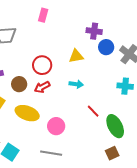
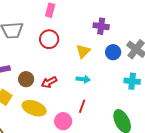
blue circle: (106, 47) -> (113, 52), moved
yellow triangle: (76, 56) -> (83, 51), turned -35
red circle: (42, 65) -> (49, 39), moved
red line: (93, 111) -> (82, 106), moved, turned 64

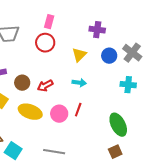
pink rectangle: (50, 10) -> (49, 22), moved
pink circle: (63, 121) -> (59, 114), moved

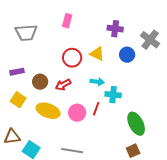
red circle: (45, 43) -> (72, 58), moved
gray cross: (132, 53) -> (150, 40), moved
yellow triangle: (79, 55) -> (97, 54), turned -49
cyan cross: (128, 85) -> (113, 95), moved

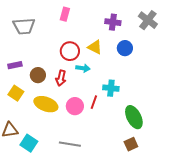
gray cross: (150, 40) -> (148, 20), moved
cyan arrow: (97, 82) -> (83, 68), moved
red arrow: (63, 85) -> (61, 78), turned -49

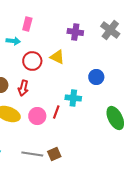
blue circle: (125, 48) -> (96, 77), moved
cyan arrow: (83, 68) -> (13, 41), moved
green ellipse: (134, 117) -> (115, 118), moved
brown square: (131, 144) -> (54, 154), moved

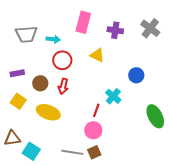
pink rectangle: (27, 24) -> (83, 22), moved, size x1.5
red circle: (32, 61) -> (62, 60), moved
cyan cross: (73, 98) -> (113, 96), turned 35
pink circle: (37, 116) -> (93, 130), moved

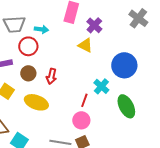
purple cross: (115, 30) -> (94, 25), moved, turned 35
red circle: (62, 60) -> (28, 46), moved
blue circle: (136, 75) -> (124, 65), size x1.6
green ellipse: (155, 116) -> (126, 106), moved

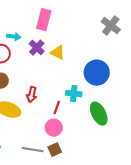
purple cross: (94, 25) -> (37, 48), moved
red arrow: (51, 76) -> (32, 95), moved
cyan cross: (101, 86) -> (74, 94), turned -35

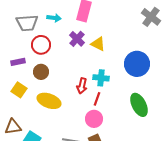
cyan arrow: (14, 37) -> (54, 18), moved
cyan cross: (74, 94) -> (101, 78), moved
red arrow: (32, 95) -> (82, 86), moved

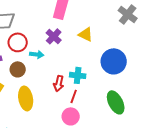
cyan arrow: (54, 18) -> (37, 54), moved
yellow triangle: (98, 44) -> (86, 34), moved
yellow ellipse: (49, 101) -> (26, 98), turned 60

